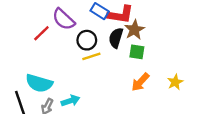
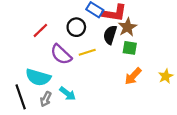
purple semicircle: (64, 19) -> (61, 54), moved
black circle: (87, 40) -> (76, 27), moved
cyan arrow: (70, 101) -> (68, 94), turned 56

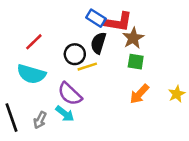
black circle: (76, 27) -> (75, 54), moved
black semicircle: (110, 35) -> (98, 43), moved
purple semicircle: (61, 54) -> (70, 94), moved
cyan semicircle: (38, 77) -> (31, 74), moved

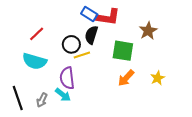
brown star: (133, 38) -> (148, 31), moved
green square: (136, 62) -> (123, 51), size x1.5
purple semicircle: (70, 94) -> (67, 78), turned 40

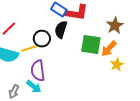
yellow line: (82, 55) -> (29, 49), moved
orange arrow: (126, 78) -> (109, 49), moved
yellow star: (158, 78) -> (117, 65), moved

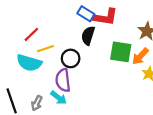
black circle: (42, 39) -> (71, 58), moved
yellow line: (29, 49) -> (46, 49), moved

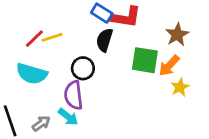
yellow line: (46, 49) -> (52, 37), moved
gray arrow: (37, 103) -> (41, 124), turned -152

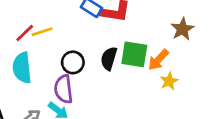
brown star: (177, 35) -> (182, 29), moved
black semicircle: (104, 40) -> (109, 58), moved
cyan semicircle: (32, 74) -> (22, 68), turned 68

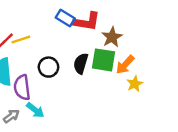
brown star: (182, 29) -> (112, 37), moved
purple semicircle: (63, 89) -> (22, 87), moved

